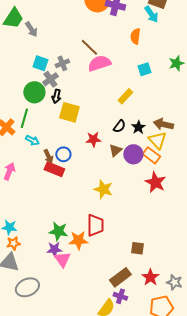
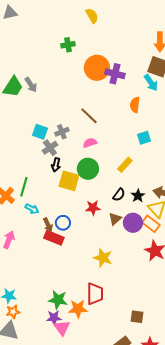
gray arrow: (31, 29) -> (31, 85), moved
pink semicircle: (99, 63) -> (90, 143), moved, size x0.6
green circle: (34, 92) -> (88, 169), moved

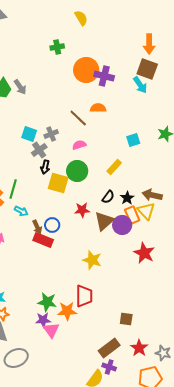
orange semicircle: (135, 105) -> (98, 108), moved, turned 84
brown triangle: (115, 219) -> (104, 221), size x1.5
orange rectangle: (151, 224) -> (132, 215), moved, turned 30

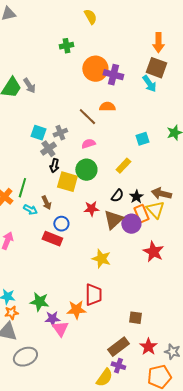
brown arrow: (37, 227) -> (46, 203), moved
green star: (47, 302) -> (39, 302), moved

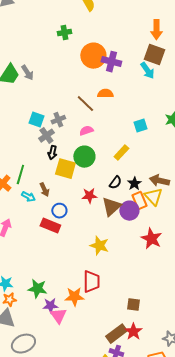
red star: (148, 347) -> (133, 332), moved

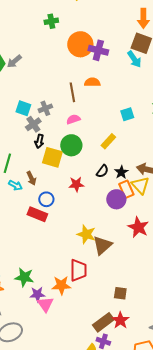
gray arrow: (27, 73) -> (14, 61), turned 84
brown line: (85, 104) -> (72, 92), turned 36
brown triangle: (111, 207) -> (102, 245), moved

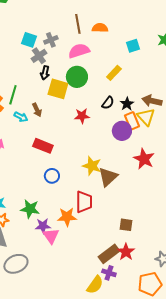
orange semicircle: (92, 82) -> (100, 28), moved
pink semicircle: (73, 119) -> (79, 51), size x1.5
blue circle: (46, 199) -> (52, 176), moved

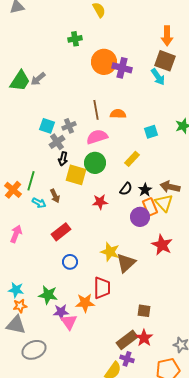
red rectangle: (43, 146) -> (61, 232), turned -60

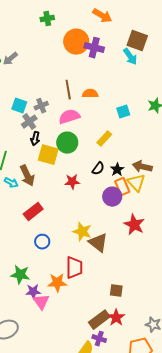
orange arrow: (167, 36) -> (102, 16), moved, turned -60
brown arrow: (55, 196) -> (27, 176), size x1.5
brown triangle: (126, 263) -> (98, 243), turned -40

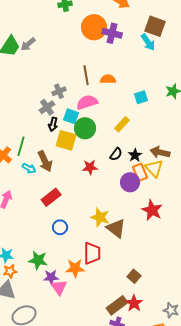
cyan square: (19, 106) -> (71, 116), moved
brown square: (116, 291) -> (134, 276), turned 32

